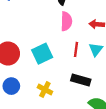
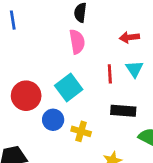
pink semicircle: (66, 21) -> (77, 42), moved
blue circle: (11, 86) -> (53, 120), moved

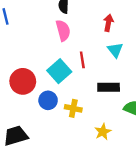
red arrow: (129, 37) -> (108, 23), turned 112
red line: (110, 74) -> (82, 60), moved

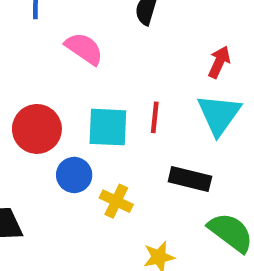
pink semicircle: (63, 30) -> (84, 49), moved, turned -55
cyan triangle: (115, 50) -> (219, 115), size x1.5
cyan square: (59, 71) -> (108, 127), turned 30

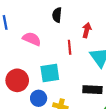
red arrow: (219, 62) -> (87, 30), moved
red line: (155, 117) -> (70, 47), moved

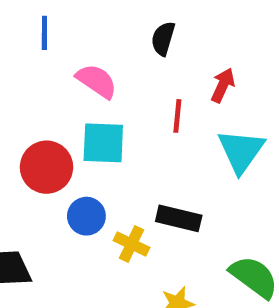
cyan square: (50, 73) -> (103, 143), moved
black rectangle: (92, 90) -> (179, 218), moved

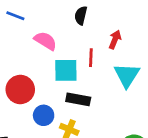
blue line: (44, 33) -> (15, 16), turned -66
cyan square: (103, 143) -> (66, 70), moved
black rectangle: (179, 218) -> (78, 99), moved

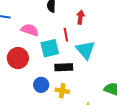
cyan triangle: (127, 75) -> (85, 50), moved
red circle: (20, 89) -> (18, 58), moved

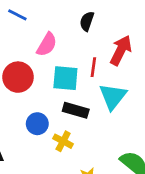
red arrow: (80, 17) -> (121, 50), size x1.5
pink semicircle: (30, 30) -> (47, 45), turned 84

